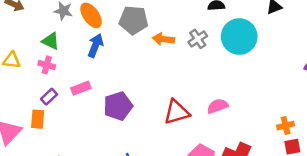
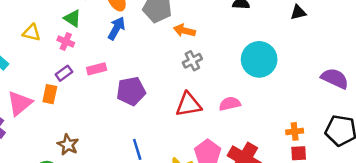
cyan circle: (239, 37) -> (259, 59), moved
gray cross: (198, 39) -> (192, 61), moved

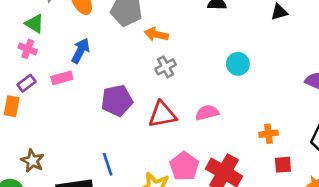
blue arrow: (116, 28) -> (81, 51), moved
cyan circle: (259, 59) -> (238, 64), size x0.6
purple pentagon: (131, 91) -> (117, 101), moved
orange cross: (295, 131) -> (269, 134), moved

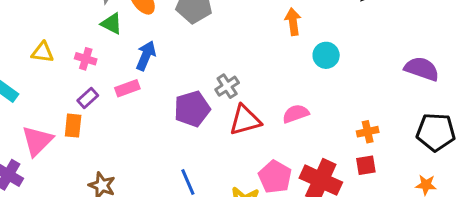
green triangle: (35, 24) -> (112, 24), moved
orange arrow: (156, 34) -> (293, 22), moved, turned 75
gray cross: (166, 67) -> (227, 86), moved
red square: (283, 165) -> (366, 165), moved

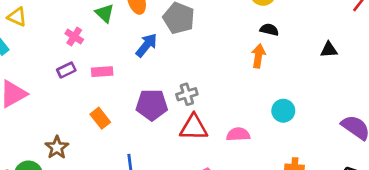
yellow triangle: (42, 52) -> (17, 17), moved
cyan circle: (326, 55) -> (283, 111), moved
blue arrow: (146, 56) -> (146, 45), moved
orange rectangle: (73, 126) -> (100, 118), moved, turned -60

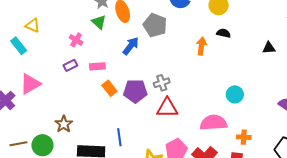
orange arrow: (258, 56) -> (201, 46), moved
orange rectangle: (100, 118) -> (109, 88), moved
pink semicircle: (238, 134) -> (214, 123), moved, size x1.5

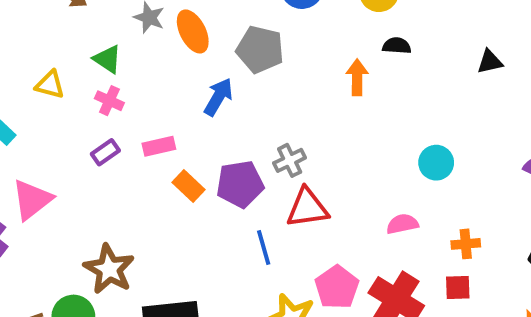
green triangle: (99, 22) -> (107, 59), moved
yellow triangle: (33, 26) -> (50, 85), moved
pink semicircle: (214, 123) -> (402, 224), size x0.6
brown star: (64, 124) -> (109, 269), size x1.4
blue line: (119, 137) -> (264, 248), moved

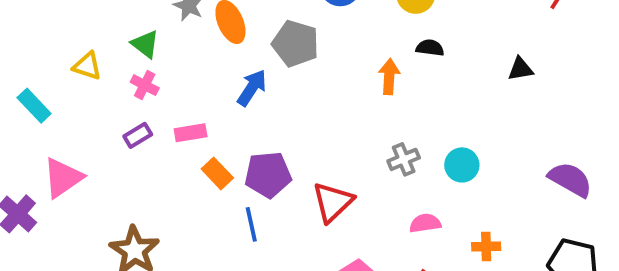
gray cross: (290, 160) -> (404, 159), moved
red triangle: (307, 208) -> (333, 202), turned -39
blue line: (264, 248) -> (251, 224), moved

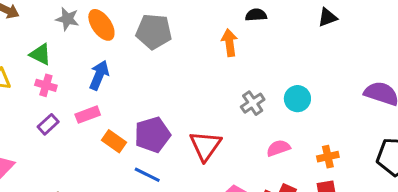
blue arrow: (252, 88) -> (99, 75), moved
blue line: (251, 224) -> (147, 175), turned -40

